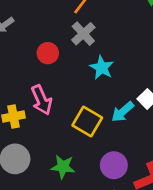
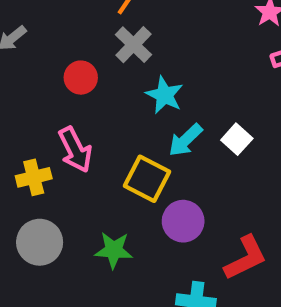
cyan arrow: (123, 112) -> (185, 140), moved
purple circle: (114, 165) -> (183, 221), moved

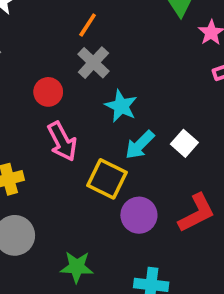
pink arrow: (75, 150) -> (62, 141), moved
green star: (114, 250) -> (77, 267), moved
red L-shape: (246, 258) -> (197, 213), moved

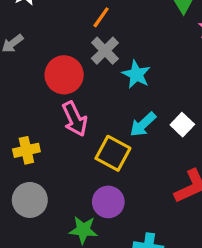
red circle: (48, 92) -> (64, 75), size x1.5
cyan star: (121, 106) -> (136, 74), moved
purple circle: (139, 215) -> (108, 202), moved

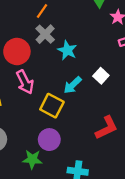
white square: (182, 125) -> (101, 76), moved

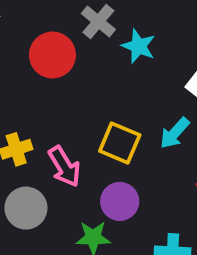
pink arrow: (25, 82) -> (64, 166), moved
cyan arrow: (72, 85) -> (175, 133), moved

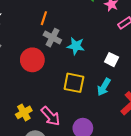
yellow square: (120, 143) -> (74, 83), moved

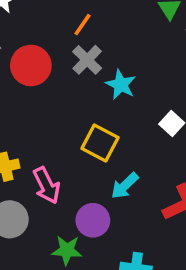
red circle: (32, 60) -> (31, 65), moved
cyan arrow: (104, 87) -> (125, 186), moved

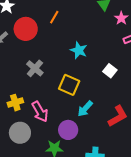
gray cross: (87, 60) -> (35, 68), moved
red circle: (31, 65) -> (26, 29), moved

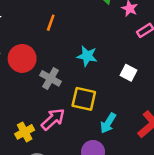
red circle: (26, 29) -> (22, 58), moved
gray cross: (35, 68) -> (51, 78), moved
pink arrow: (40, 112) -> (53, 119), moved, turned -90

